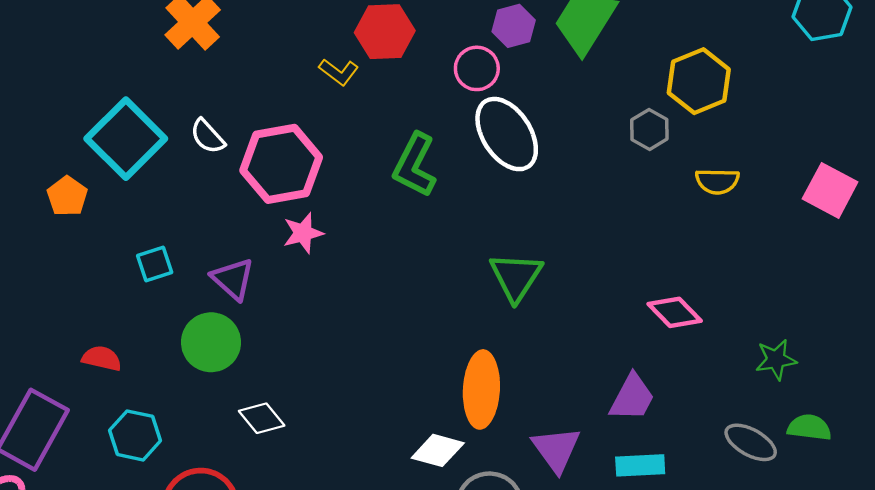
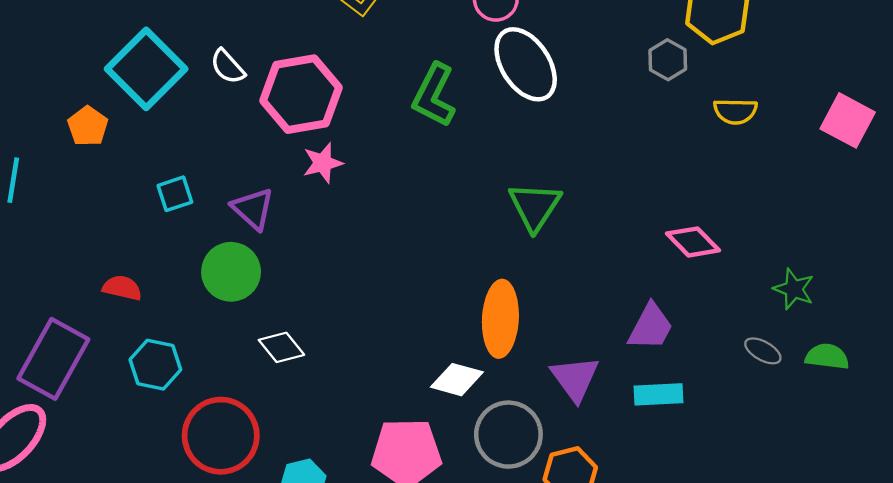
green star: (776, 360) -> (794, 289), turned 30
gray ellipse: (751, 442) -> (763, 351), moved, size x0.7

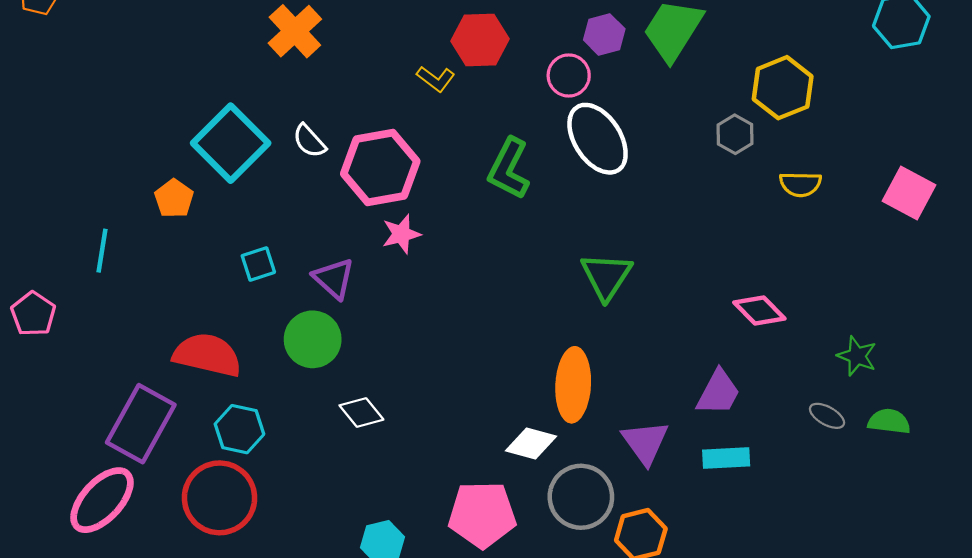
red semicircle: (122, 288) -> (207, 355), size x1.8
red circle: (221, 436) -> (220, 498), moved

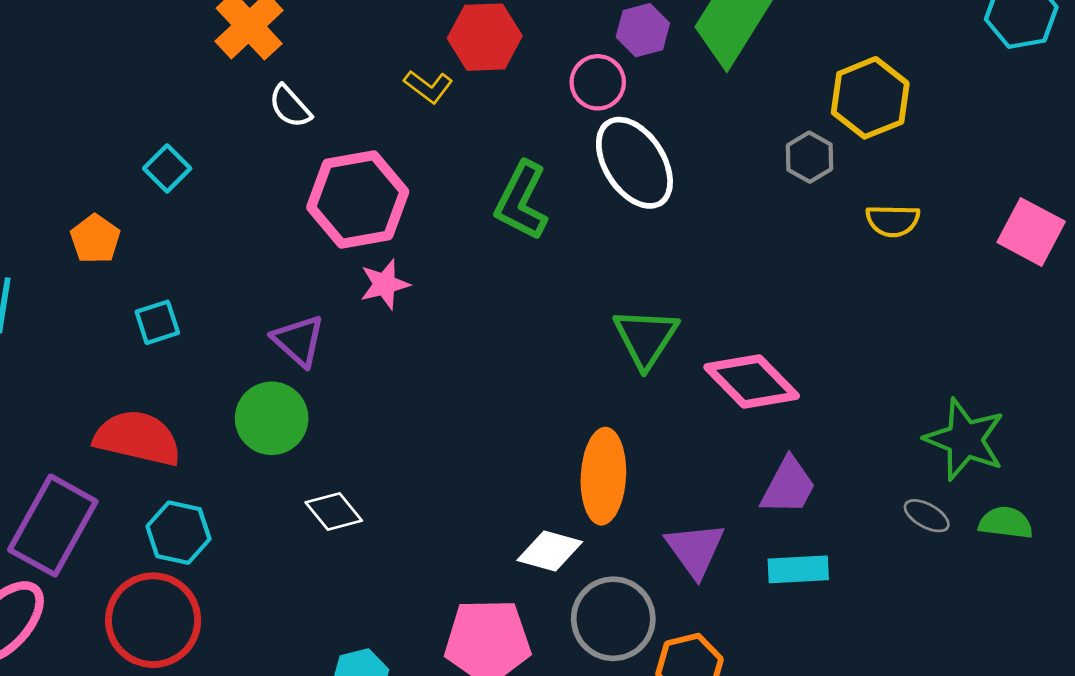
white semicircle: (309, 141) -> (290, 106), moved
cyan square: (231, 143) -> (167, 168), size x0.5
cyan square: (258, 264) -> (157, 322), moved
pink diamond: (759, 311) -> (752, 382), moved, size x1.4
green star: (857, 356) -> (965, 439), size x1.6

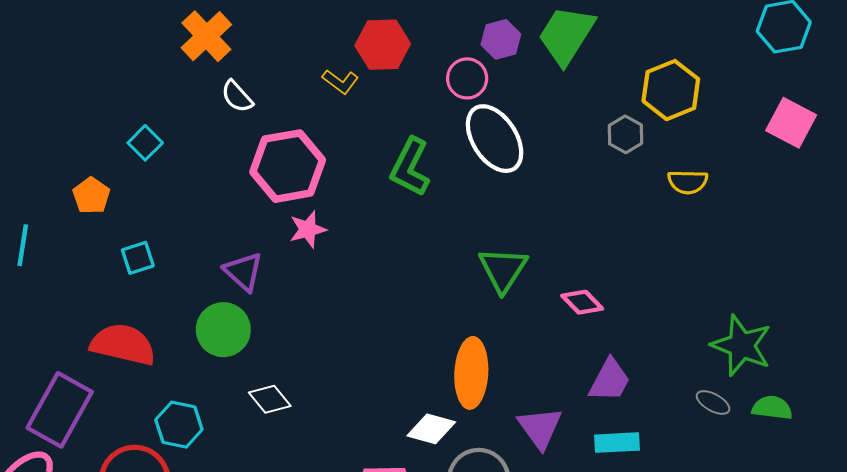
pink square: (1031, 232) -> (791, 123), moved
pink diamond: (752, 382) -> (582, 302), size x0.6
cyan hexagon: (178, 533) -> (179, 425), moved

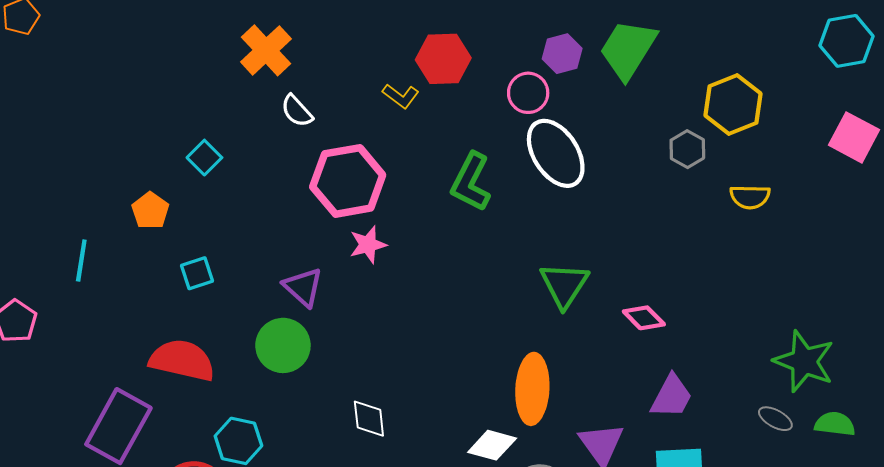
white diamond: (270, 399) -> (369, 419), moved, turned 33

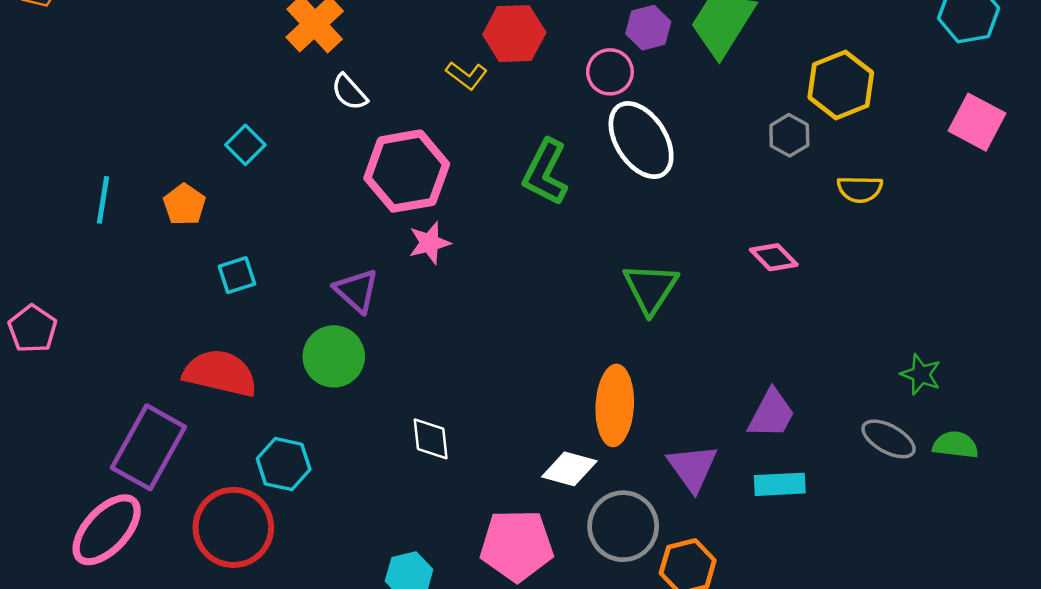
cyan line: (81, 261) -> (103, 200), moved
pink diamond: (644, 318) -> (774, 257), moved
green star: (804, 361) -> (921, 374), size x0.6
gray ellipse: (775, 419) -> (889, 439), size x1.4

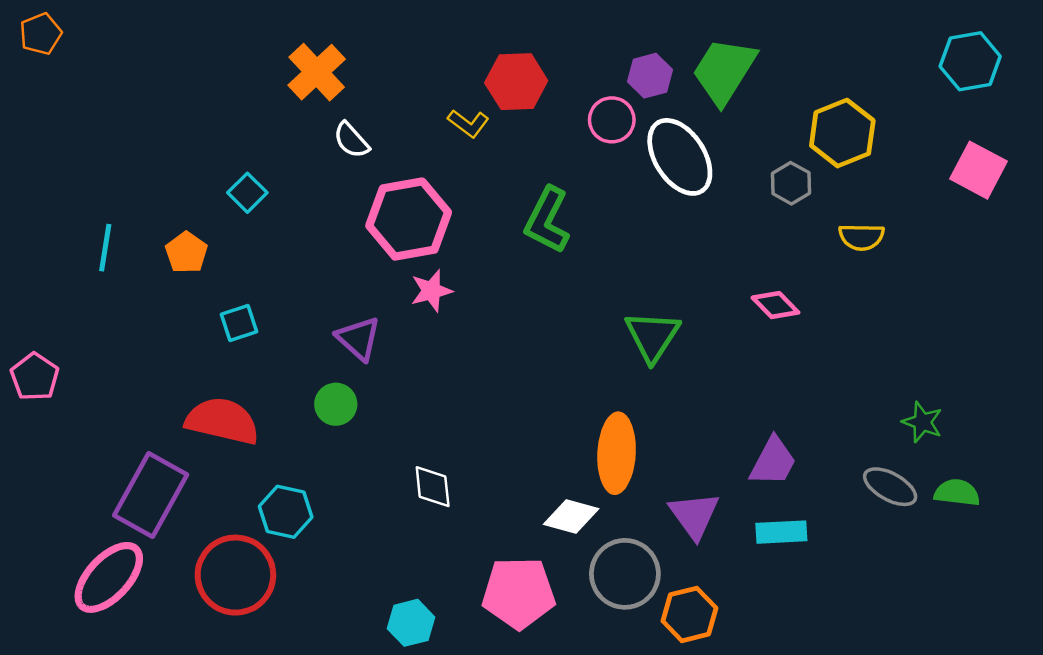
white ellipse: (641, 140) -> (680, 157), moved
green circle: (334, 356) -> (336, 404), size x0.7

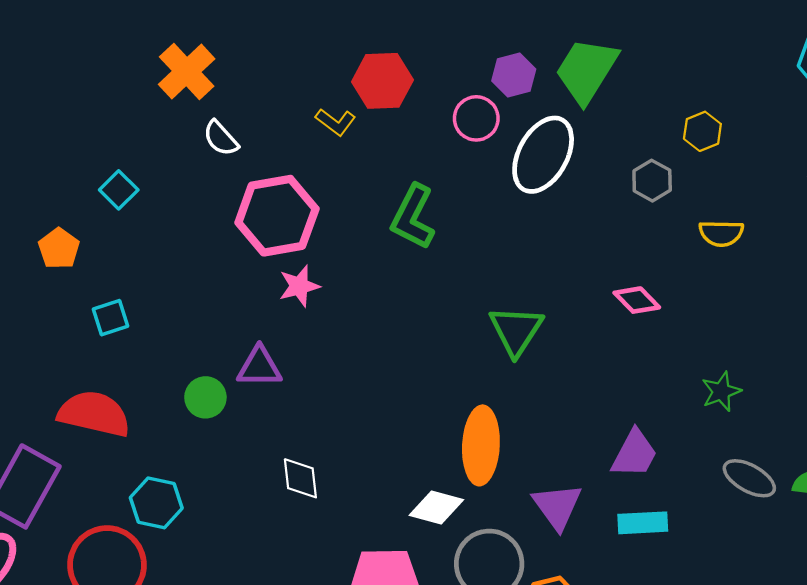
yellow hexagon: (842, 133) -> (702, 131), size x0.6
white ellipse: (680, 157) -> (543, 155), turned 62
purple triangle: (358, 339) -> (259, 367), moved, turned -42
green star: (922, 422) -> (721, 392), moved, turned 30

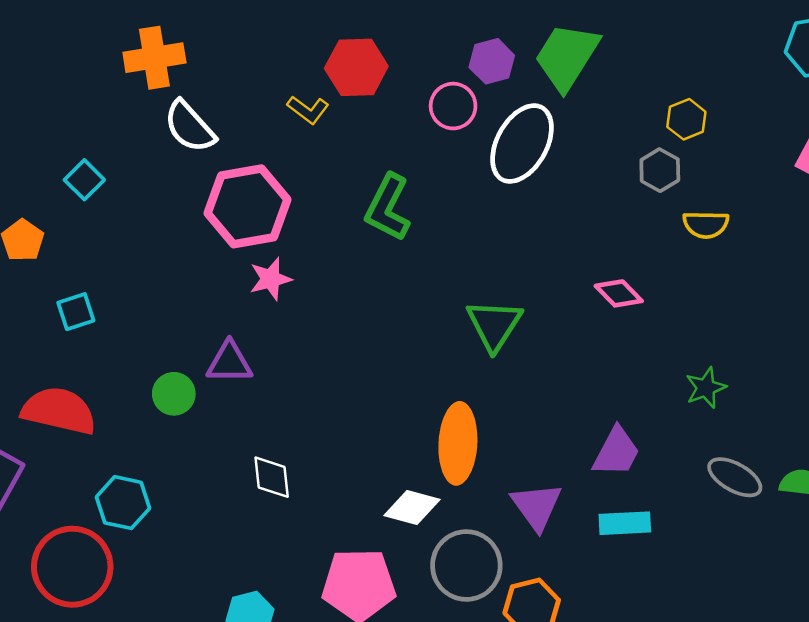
orange cross: (187, 72) -> (154, 58), turned 34
white semicircle: (221, 138) -> (189, 127), size x1.4
gray hexagon: (652, 181) -> (660, 170), moved

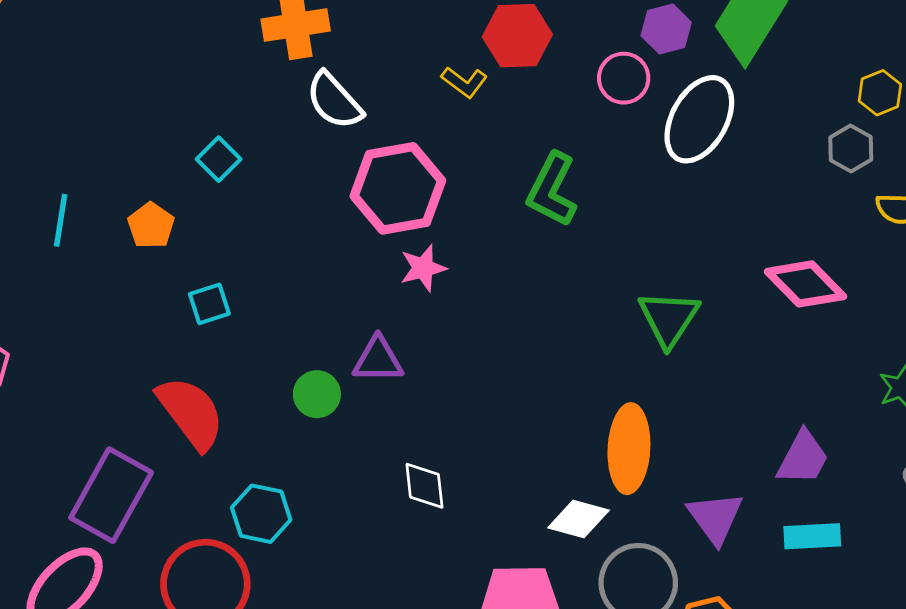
pink diamond: (619, 293) -> (806, 284), size x1.5
red semicircle: (59, 411) -> (191, 413), turned 40

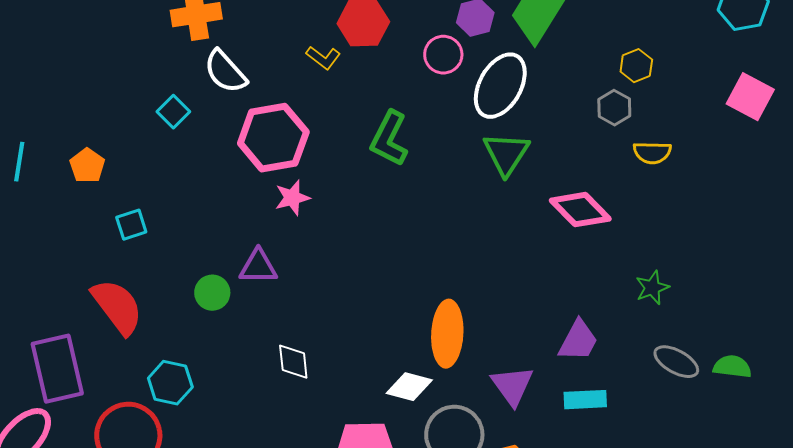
cyan square: (219, 159) -> (173, 112), moved
green triangle: (669, 318) -> (506, 154), moved
purple rectangle: (111, 495) -> (57, 369), turned -42

